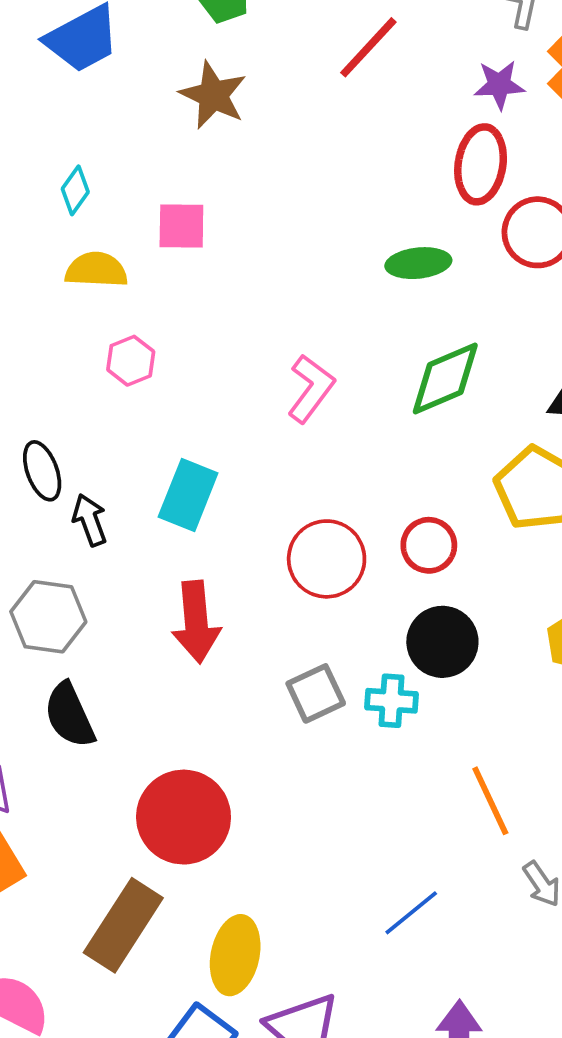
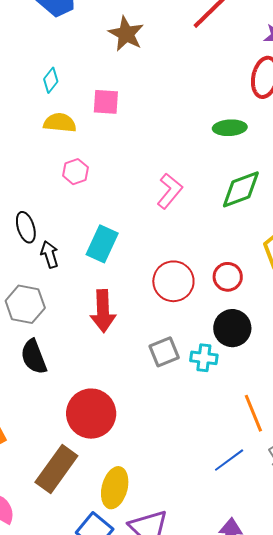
blue line: (411, 913) -> (229, 460), moved

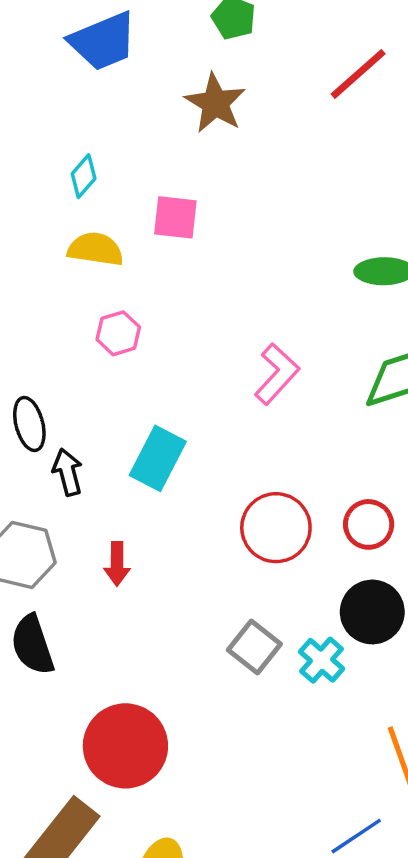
red arrow: (103, 311) -> (117, 564), moved, size x0.6
gray square: (164, 352) -> (254, 647), turned -32
cyan cross: (204, 358) -> (322, 660), turned 32

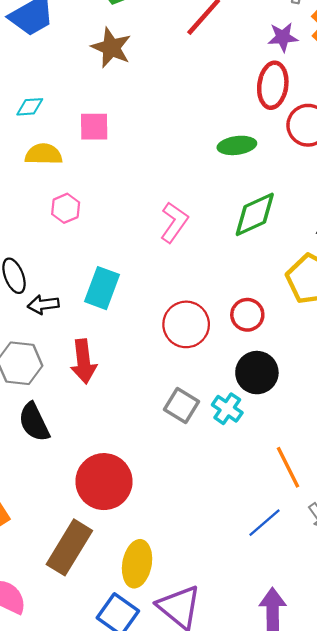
cyan diamond: (84, 176) -> (30, 107), turned 52
black arrow: (68, 472) -> (43, 305), turned -76
red arrow: (117, 564) -> (84, 361), size x1.5

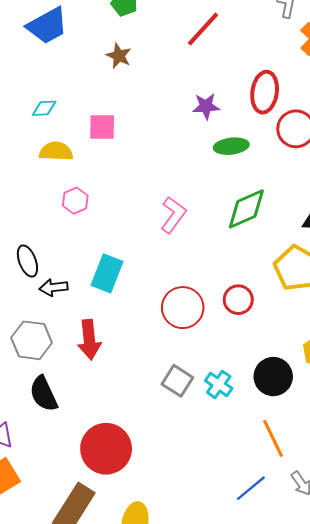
purple star: (283, 37) -> (206, 106), moved
brown star: (111, 48) -> (119, 56), size x0.7
black circle: (257, 373) -> (273, 377), moved

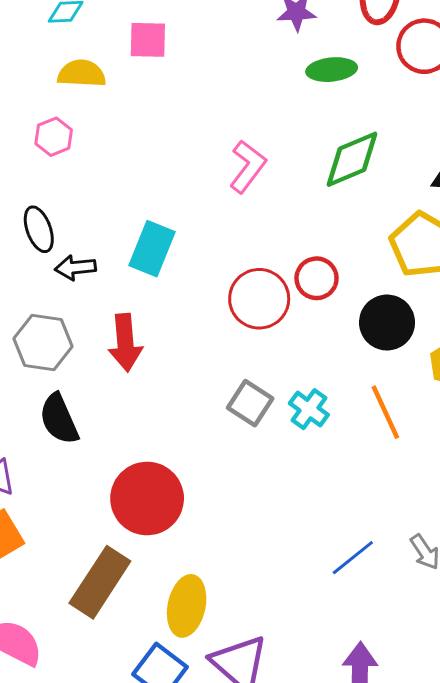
pink hexagon: (75, 201) -> (54, 137), moved
red circle: (238, 300) -> (317, 278), moved
black circle: (273, 377) -> (387, 323), moved
orange line: (273, 438) -> (385, 412), moved

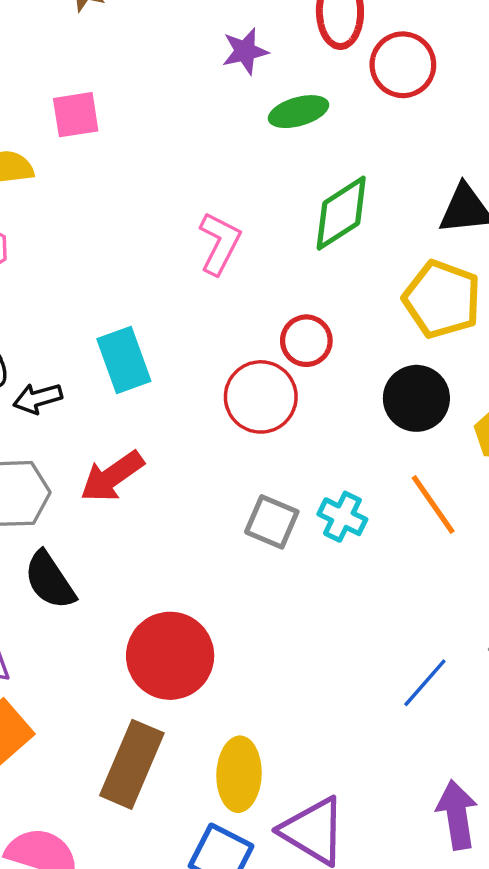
cyan rectangle: (152, 249) -> (124, 360), turned -32
red circle: (317, 278) -> (306, 341), moved
red arrow: (125, 343) -> (112, 476), turned 70

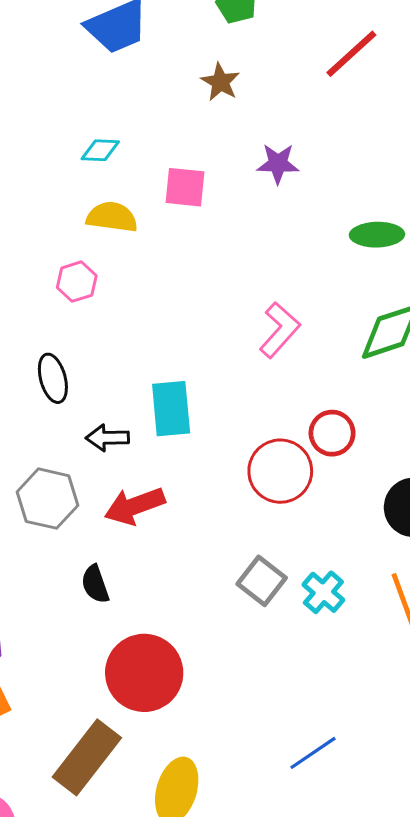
purple star: (245, 51) -> (278, 164), moved
black arrow: (38, 398) -> (107, 438), moved
black semicircle: (50, 580) -> (95, 584), moved, size x0.7
blue line: (425, 683) -> (313, 753), moved

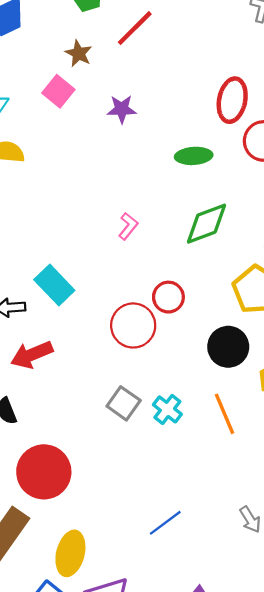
red line: (351, 54) -> (135, 28), moved
pink square: (185, 187) -> (58, 91), moved, turned 36
pink L-shape: (280, 330) -> (128, 226), size x0.7
cyan rectangle: (171, 409) -> (54, 285), turned -36

